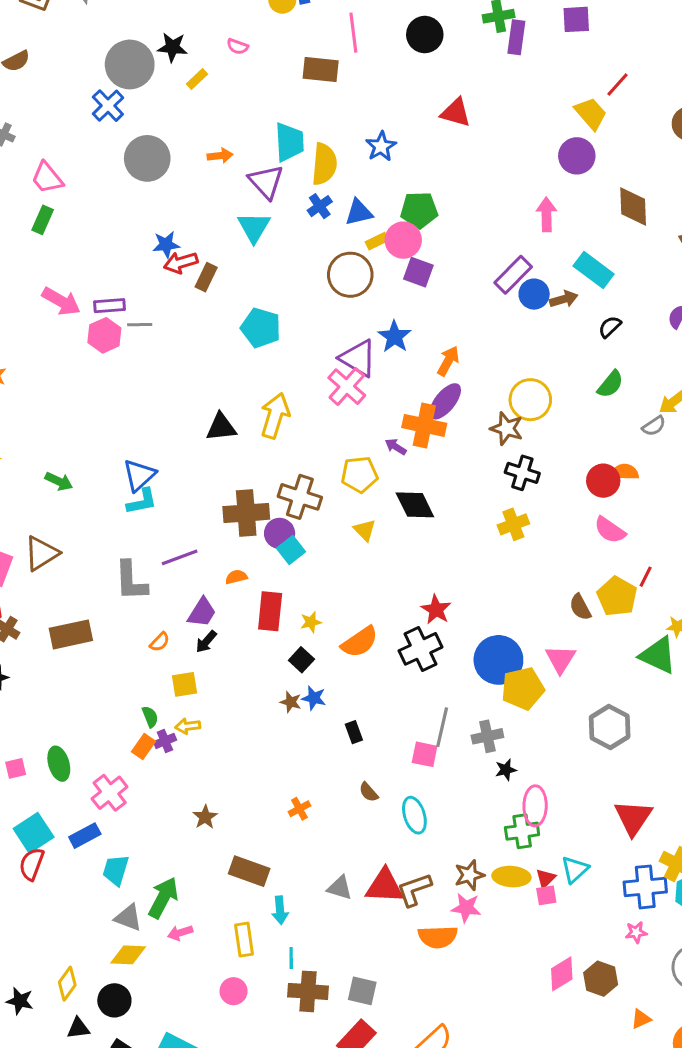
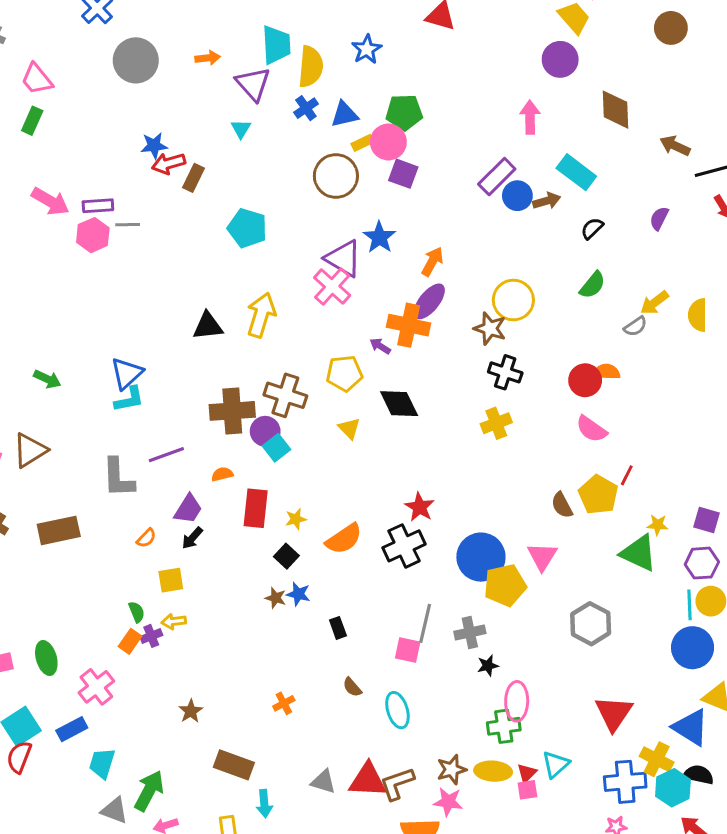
cyan triangle: (254, 227) -> (241, 129), size x0.6

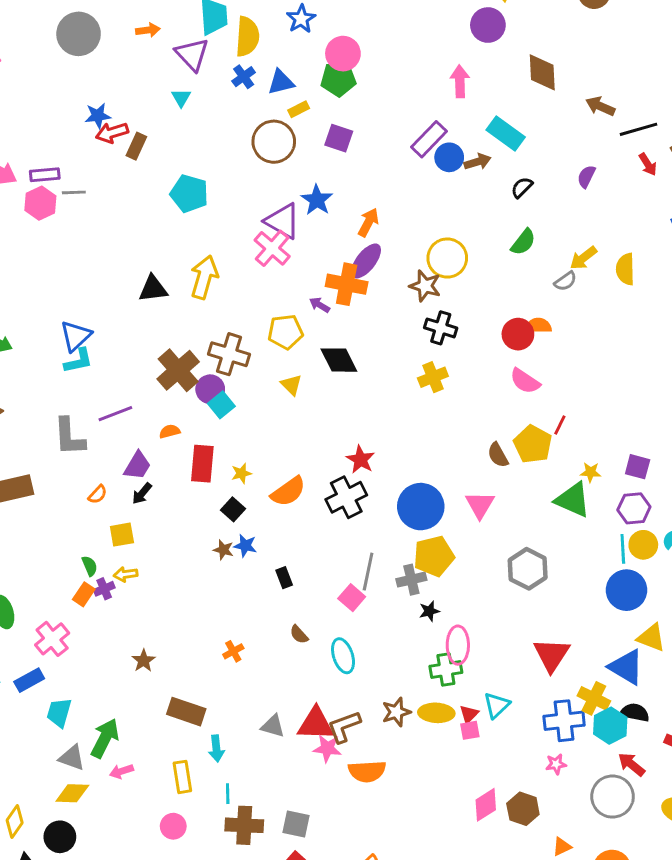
pink circle: (388, 142) -> (343, 54), moved
brown cross: (232, 411) -> (178, 370), turned -36
yellow pentagon: (505, 585) -> (434, 556), moved
pink square: (408, 650) -> (352, 598), turned 30
pink star: (448, 802) -> (327, 748), moved

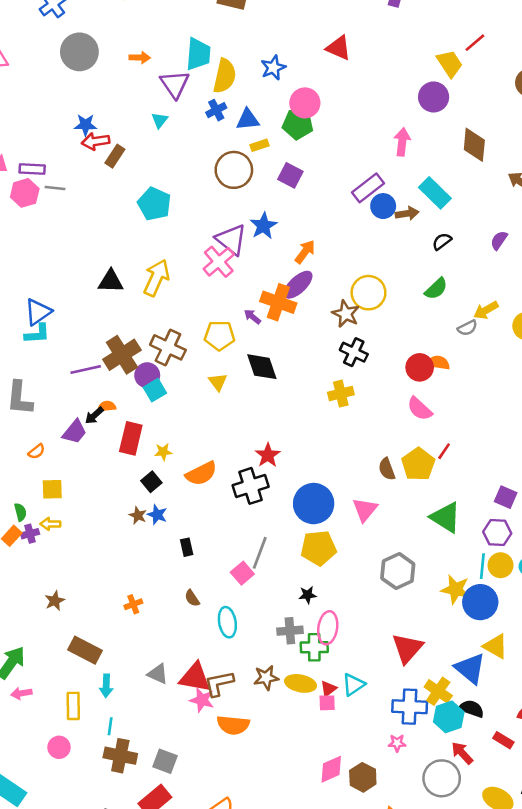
purple line: (115, 414) -> (86, 369), moved
yellow star: (591, 472) -> (456, 589), moved, size x1.6
black arrow: (142, 494) -> (94, 416), moved
gray cross: (411, 580) -> (290, 631), moved

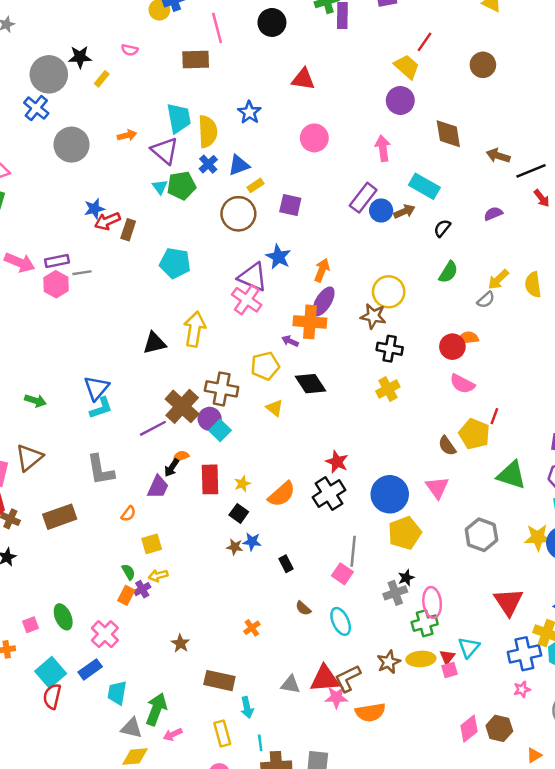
pink circle: (305, 103) -> (314, 138), moved
green pentagon: (298, 124) -> (182, 186), moved
purple semicircle: (499, 240) -> (493, 214), turned 48
gray cross: (290, 631) -> (395, 593), moved

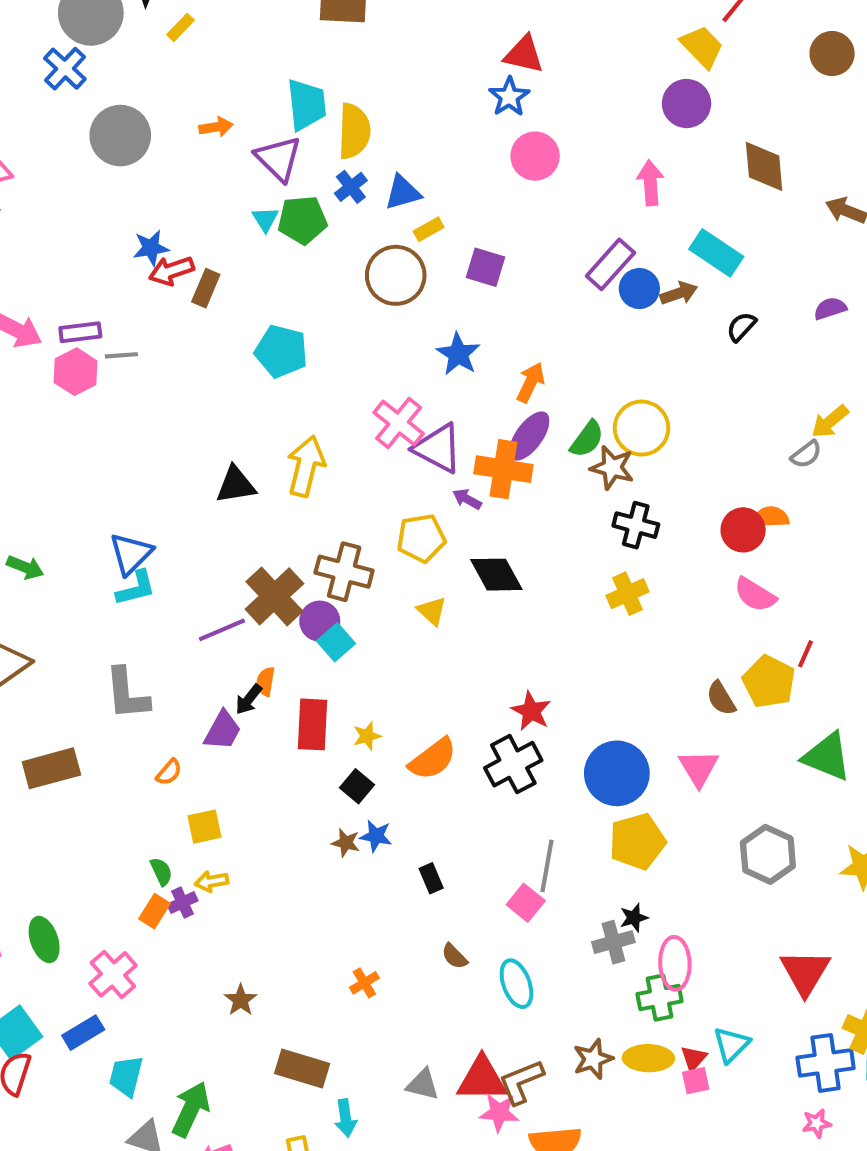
blue star: (249, 112) -> (509, 97), moved
green semicircle: (448, 272) -> (587, 439), moved
purple triangle: (253, 277) -> (438, 448), moved
orange semicircle: (181, 456) -> (266, 681), turned -63

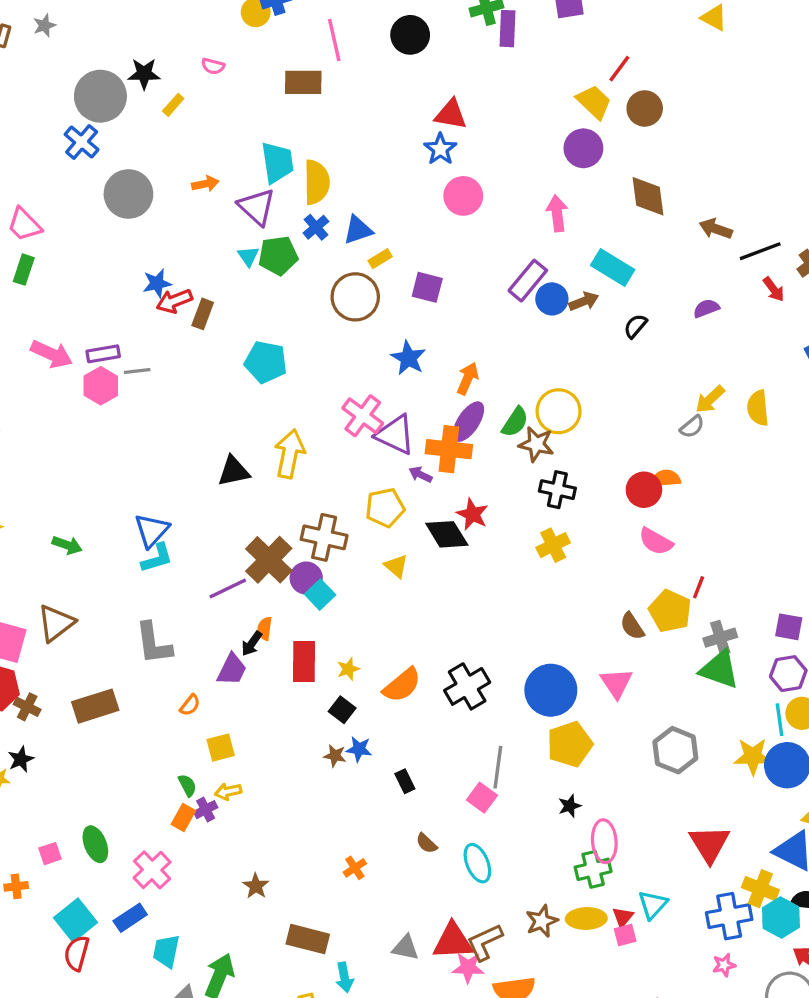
brown circle: (832, 54) -> (645, 108), moved
red star: (531, 711) -> (472, 514), moved
gray cross: (613, 942) -> (720, 638), moved

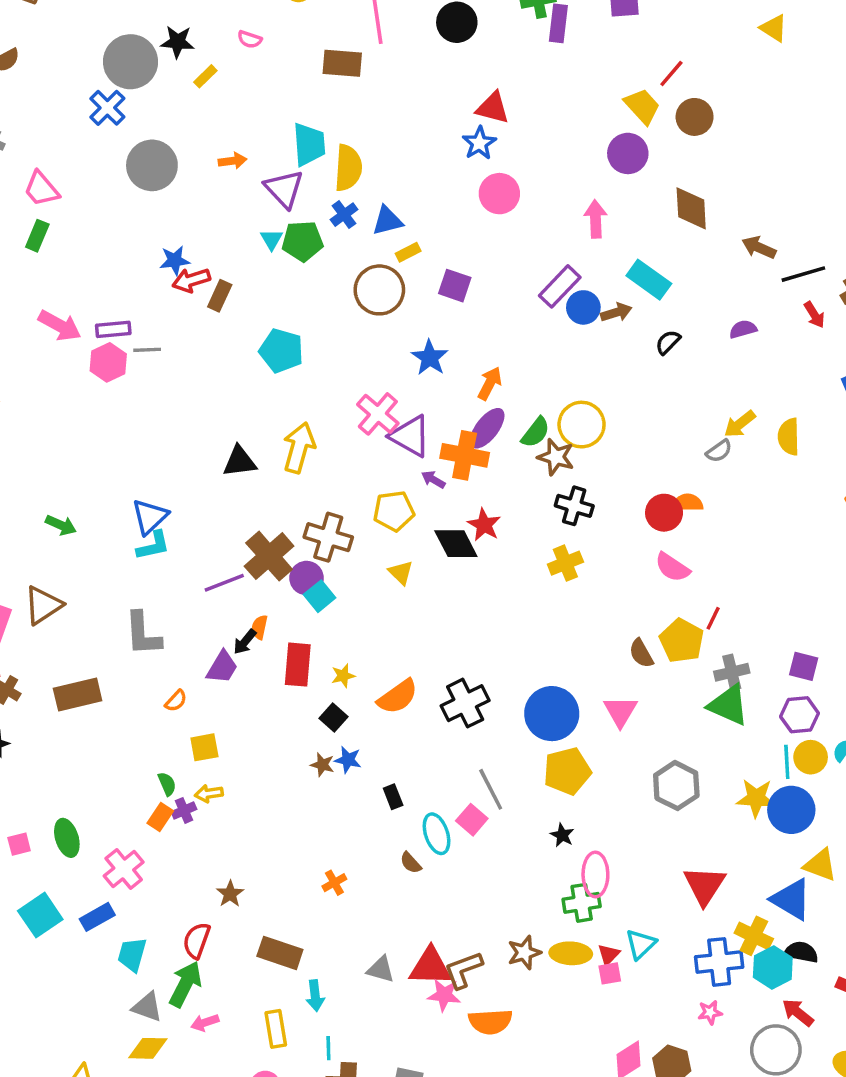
gray line: (498, 767) -> (491, 789), turned -39
black star: (570, 806) -> (562, 835), turned -30
cyan ellipse: (477, 863) -> (437, 834), moved
red semicircle: (77, 953) -> (197, 940), moved

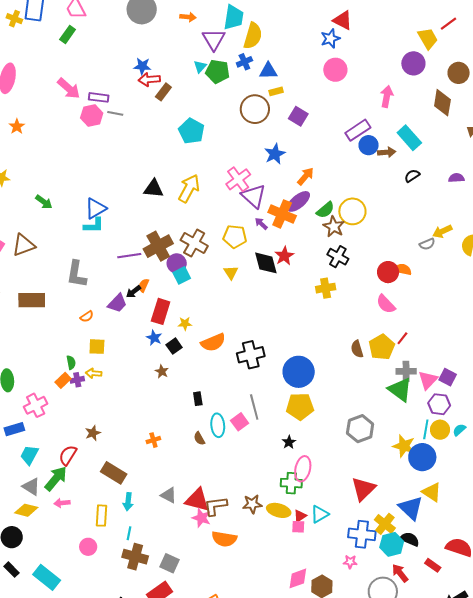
brown circle: (695, 117) -> (459, 73), moved
pink triangle: (620, 711) -> (428, 380), moved
blue star: (348, 760) -> (154, 338), moved

